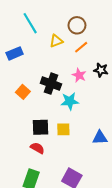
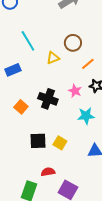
orange line: (81, 47) -> (88, 64), moved
cyan star: (70, 101) -> (86, 116), moved
yellow square: (63, 129) -> (60, 143), turned 32
red semicircle: (37, 148) -> (48, 172), moved, turned -40

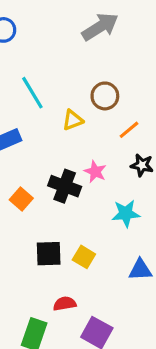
pink star: (75, 91) -> (95, 172), moved

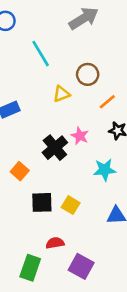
cyan line: (32, 93) -> (41, 54), moved
black cross: (65, 186) -> (55, 148), turned 30
orange square: (21, 199) -> (20, 171), moved

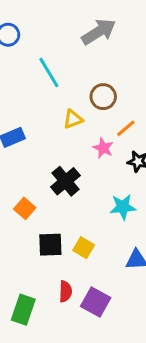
pink star: (80, 136) -> (103, 148), moved
red semicircle: (55, 243) -> (65, 291), turned 102
purple square: (81, 266) -> (96, 302), moved
green rectangle: (30, 268) -> (23, 310), moved

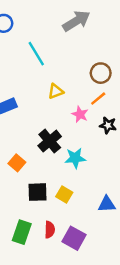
brown circle: (103, 97) -> (101, 73), moved
cyan star: (123, 207) -> (75, 158), moved
green rectangle: (23, 310) -> (22, 232), moved

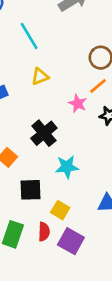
yellow triangle: (56, 91) -> (40, 76), moved
cyan star: (75, 158) -> (67, 167), moved
yellow square: (64, 194) -> (60, 210), moved

